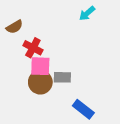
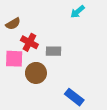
pink square: (40, 66) -> (14, 59), moved
gray rectangle: (62, 77) -> (53, 51), moved

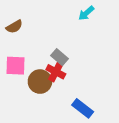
red cross: (29, 42) -> (56, 72), moved
gray rectangle: (53, 51) -> (59, 57), turned 40

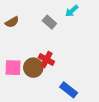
gray rectangle: (59, 57) -> (49, 22), moved
pink square: (16, 66) -> (13, 68), moved

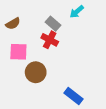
red cross: (46, 60) -> (50, 40), moved
pink square: (13, 68) -> (18, 52), moved

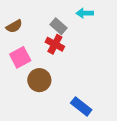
cyan arrow: (77, 12) -> (85, 13), turned 40
pink square: (18, 52) -> (20, 57), turned -30

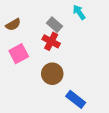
cyan arrow: (85, 13) -> (79, 12), turned 56
brown circle: (39, 80) -> (52, 74), moved

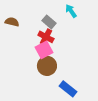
brown semicircle: (13, 25) -> (12, 22), turned -136
pink square: (19, 54) -> (44, 50), moved

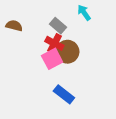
brown circle: (47, 66) -> (67, 52), moved
blue rectangle: (68, 89) -> (64, 94), moved

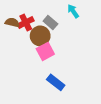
red cross: (54, 43) -> (26, 22), moved, turned 35
brown circle: (67, 52) -> (40, 36), moved

